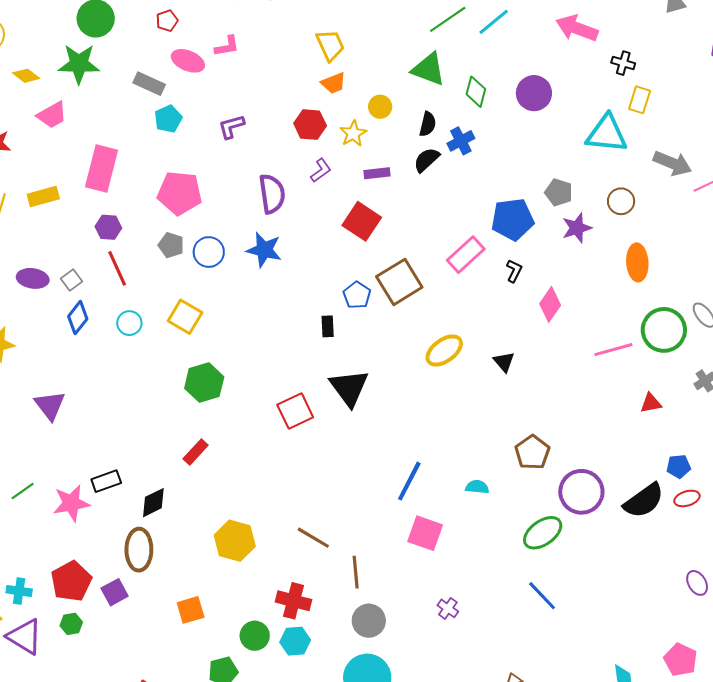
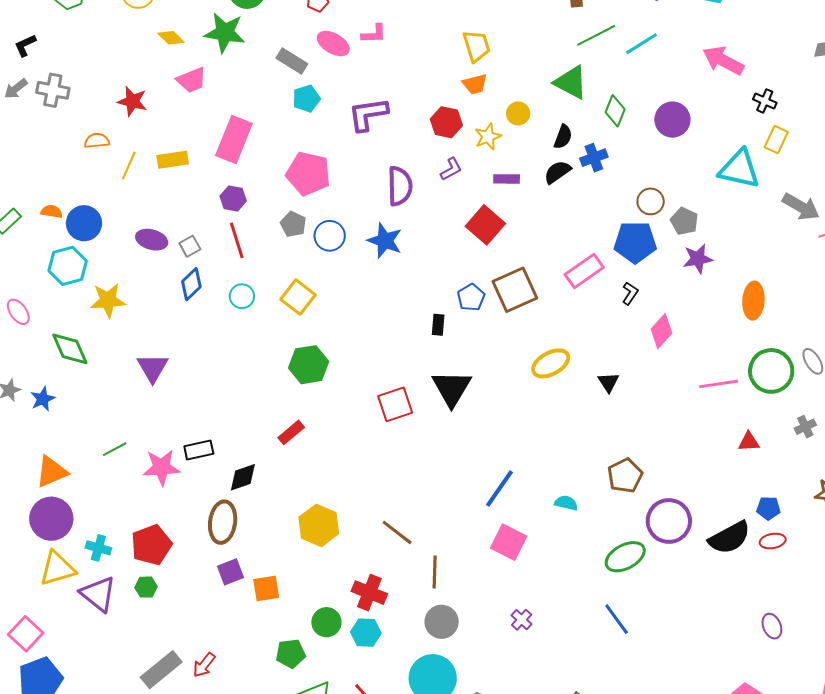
purple L-shape: (231, 127) -> (368, 114), size x1.5
brown circle: (621, 201) -> (651, 201), moved
purple square: (115, 592) -> (230, 572), moved

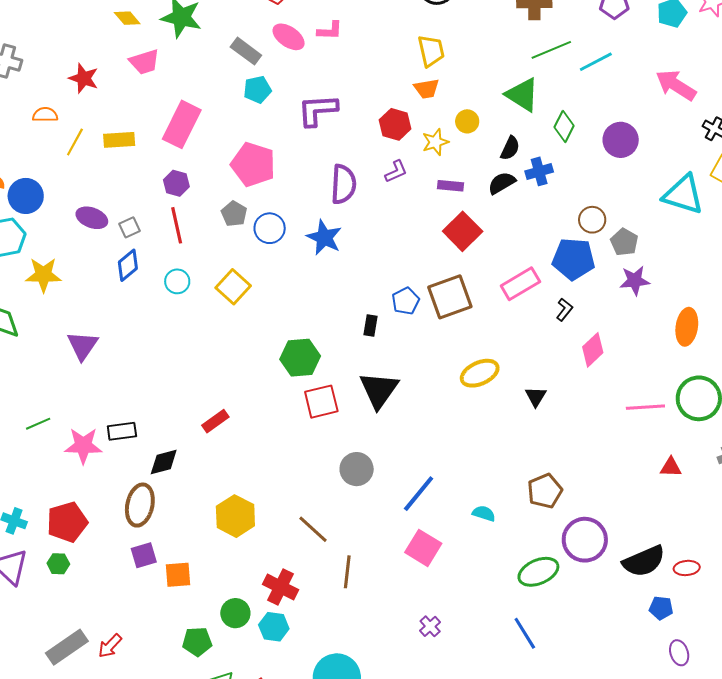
red square: (485, 225) -> (463, 231), moved
green hexagon: (309, 365) -> (300, 358), moved
blue pentagon: (768, 508) -> (661, 608), moved
gray circle: (442, 622) -> (357, 469), moved

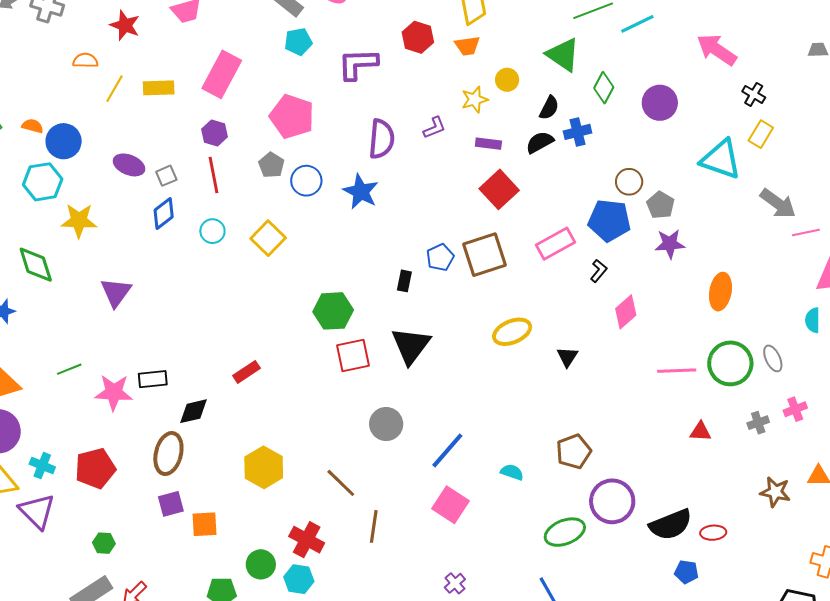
red hexagon: (395, 124) -> (418, 37), moved
green hexagon: (58, 564) -> (104, 543), moved

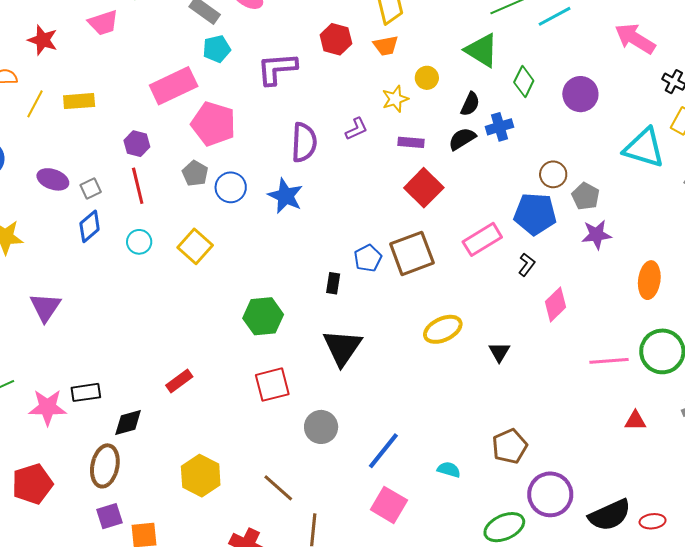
pink rectangle: (222, 74) -> (174, 86), moved, turned 39
red square: (353, 355) -> (272, 385), moved

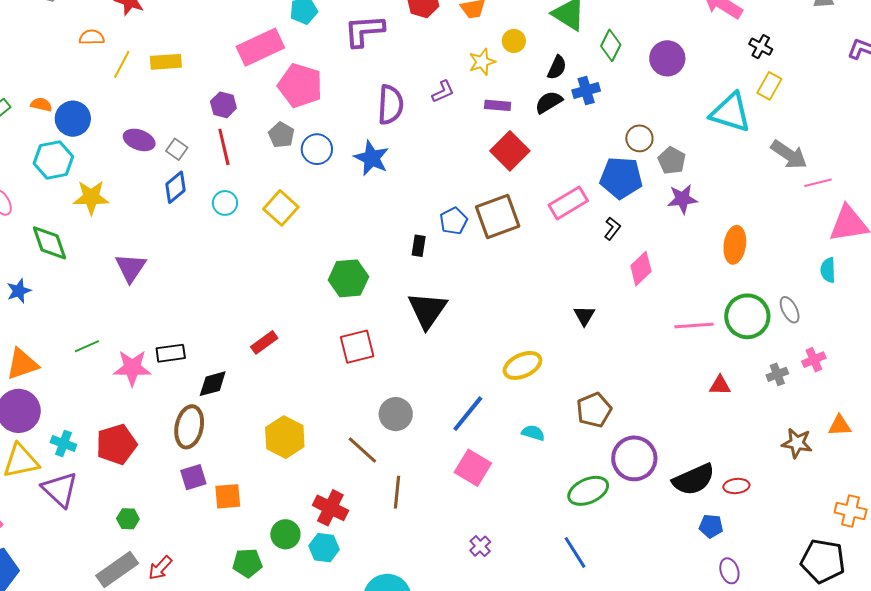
gray square: (91, 188) -> (177, 149), turned -30
yellow ellipse: (443, 329) -> (522, 365), moved
gray circle: (321, 427) -> (396, 414), moved

